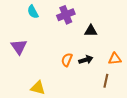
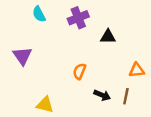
black arrow: (86, 60) -> (102, 95), moved, turned 40

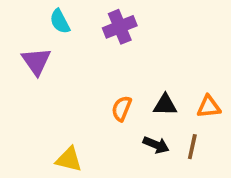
black triangle: (108, 37) -> (165, 105), moved
purple triangle: (22, 56) -> (36, 61), moved

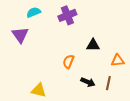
cyan semicircle: (60, 21) -> (34, 12), turned 96
black triangle: (165, 105) -> (93, 45), moved

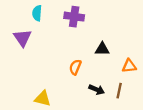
cyan semicircle: (34, 12) -> (37, 13), turned -64
purple cross: (67, 15) -> (74, 17), turned 30

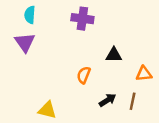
cyan semicircle: (37, 13) -> (30, 15), moved
black arrow: (97, 90) -> (108, 100), turned -56

